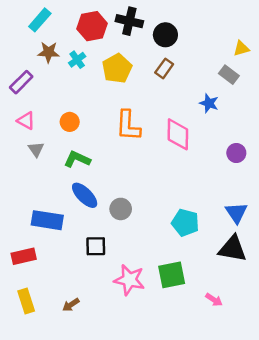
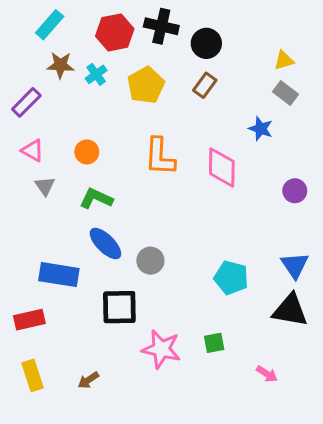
yellow triangle: (241, 49) -> (284, 60), moved
black square: (96, 246) -> (119, 307), size x1.4
green square: (172, 275) -> (214, 343), size x0.6

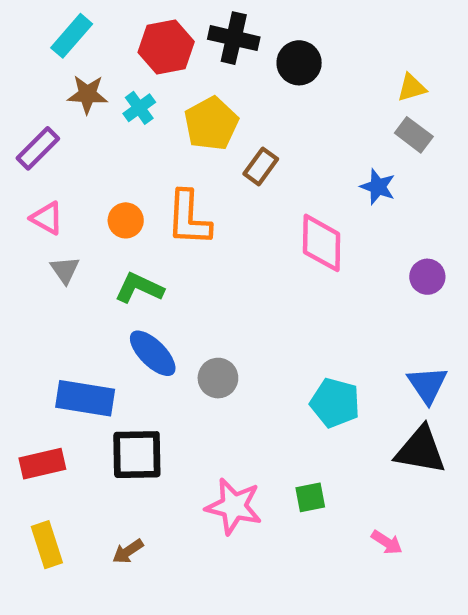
brown rectangle: (205, 85) -> (261, 166), moved
orange L-shape: (160, 157) -> (189, 218), moved
black square: (119, 307) -> (137, 455), moved

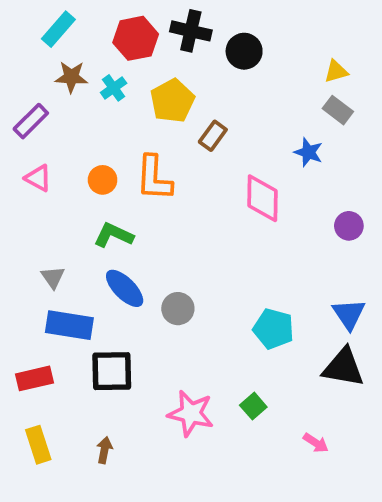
gray triangle: (65, 270) -> (53, 277), moved
green square: (310, 497) -> (253, 406), turned -30
brown arrow: (128, 551) -> (104, 450), turned 135

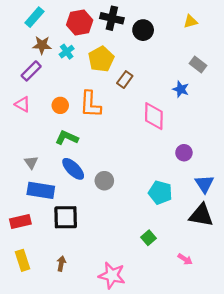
yellow triangle: (336, 71) -> (190, 21), moved
purple rectangle: (31, 121) -> (31, 71), moved
purple circle: (349, 226) -> (184, 153), moved
pink star: (191, 413) -> (112, 275), moved

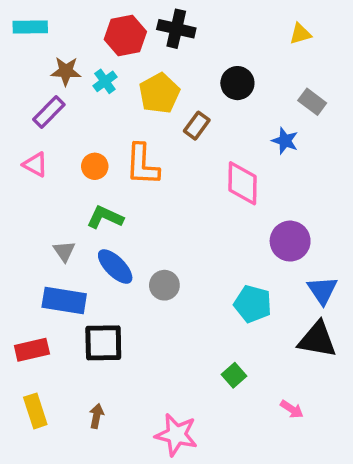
cyan rectangle: (34, 17) -> (30, 27), moved, turned 48
black circle: (143, 30) -> (237, 83), moved
purple circle: (184, 153) -> (290, 241), size x1.5
gray triangle: (31, 162) -> (64, 251), moved

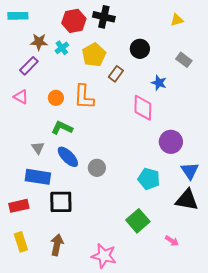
blue star: (285, 141) -> (159, 83), moved
green square: (234, 375) -> (138, 221), size x1.6
brown arrow: (96, 416) -> (57, 245), size x1.5

